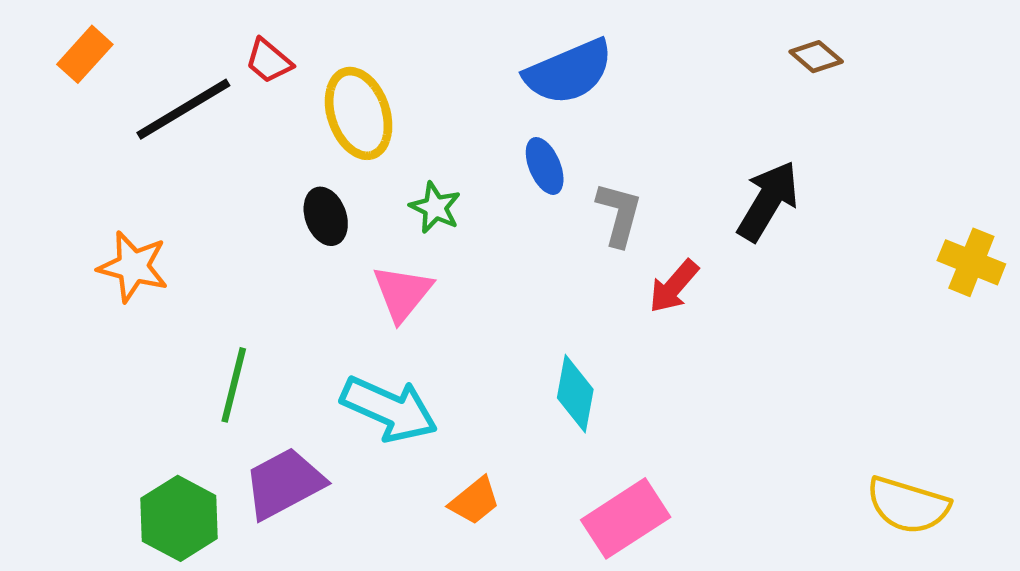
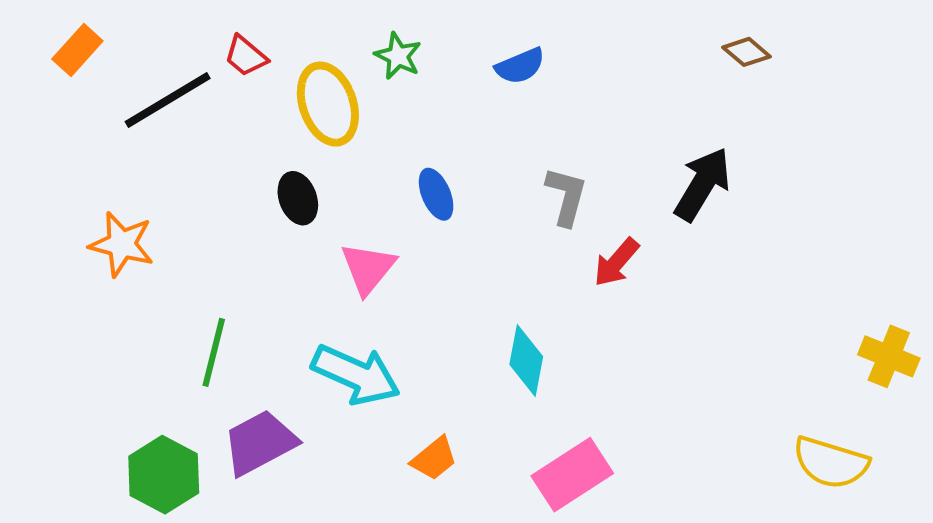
blue semicircle: (569, 72) -> (520, 66), size x0.6
blue ellipse: (545, 166) -> (436, 194), moved
green star: (435, 208) -> (398, 56), moved
yellow cross: (971, 262) -> (889, 356), moved

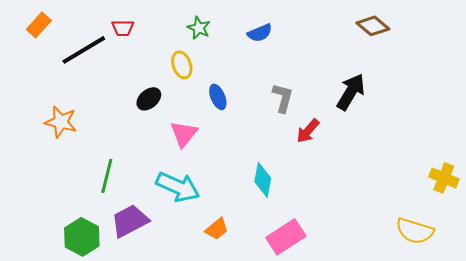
brown diamond: (747, 52) -> (373, 26), size x1.4
red trapezoid: (246, 56) -> (123, 28), turned -40
yellow ellipse: (328, 104) -> (182, 65), moved, size x0.7
black ellipse: (298, 198) -> (149, 99), turned 70

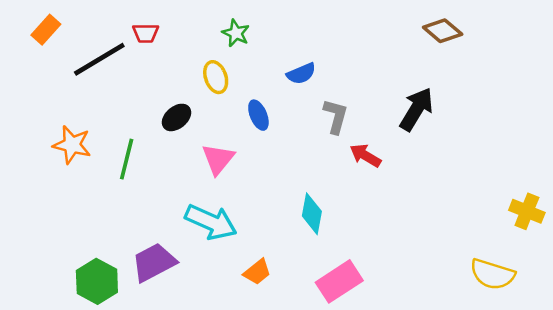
blue semicircle: (260, 33) -> (301, 74), moved
red arrow: (308, 131) -> (365, 155), turned 80
green line: (107, 176) -> (127, 159), moved

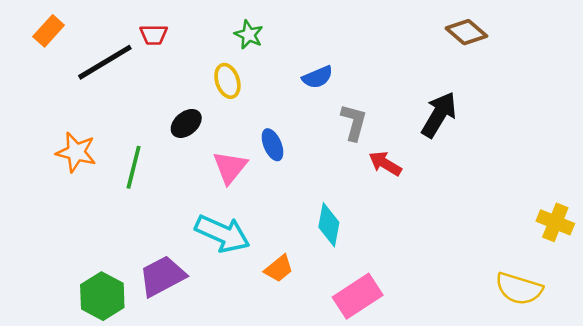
blue ellipse: (258, 115) -> (272, 145), moved
orange trapezoid: (257, 272) -> (279, 269), moved

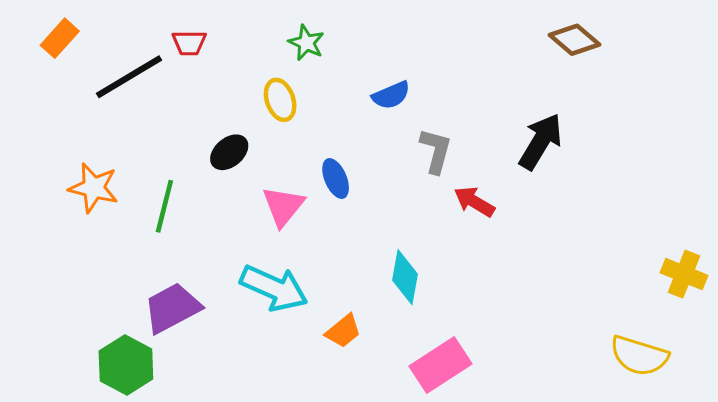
purple trapezoid: (162, 276) -> (172, 308), moved

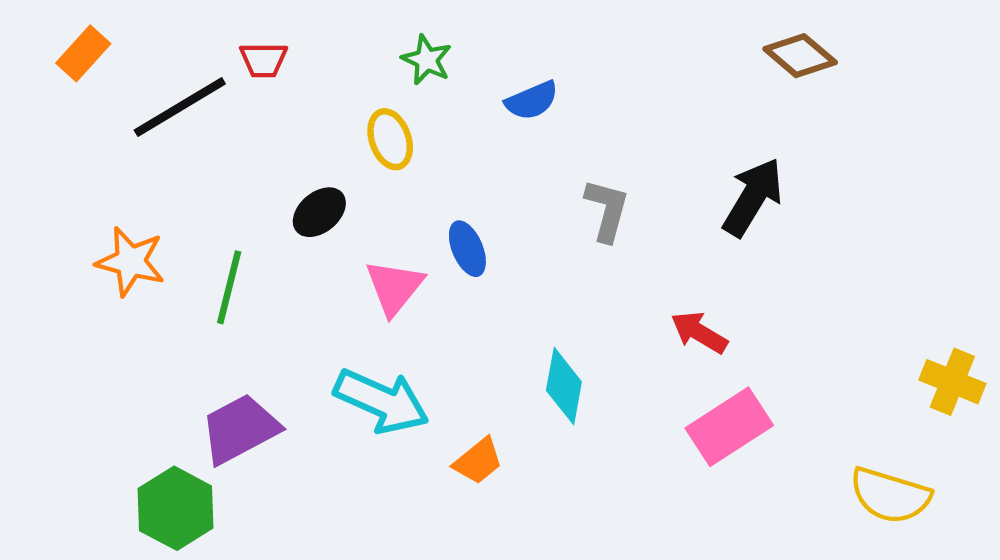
blue semicircle: (391, 95) -> (532, 101), moved
red arrow: (474, 202) -> (699, 332), moved
pink rectangle: (440, 365) -> (729, 427), moved

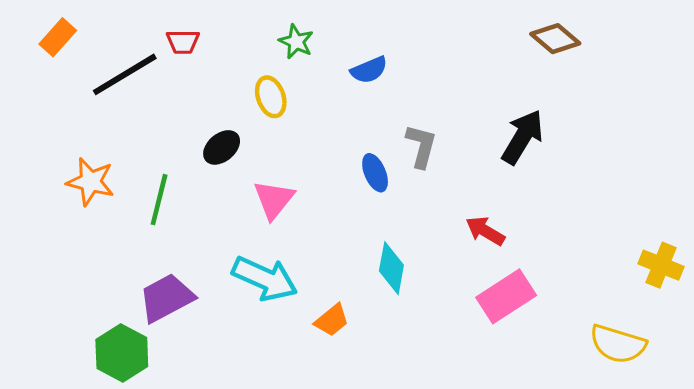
blue ellipse: (467, 249) -> (375, 173), moved

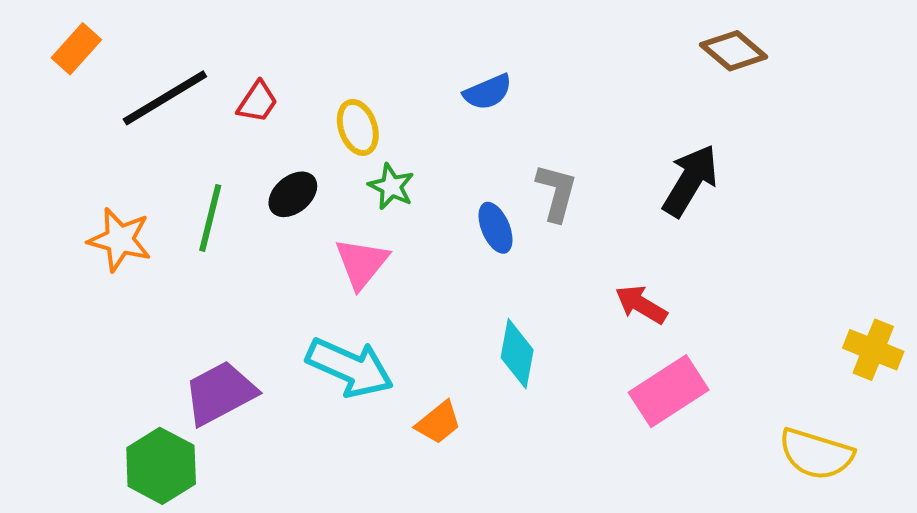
red trapezoid: (183, 42) -> (257, 102), moved, turned -56
green star: (296, 42) -> (391, 186), moved
green line: (159, 200) -> (210, 218), moved

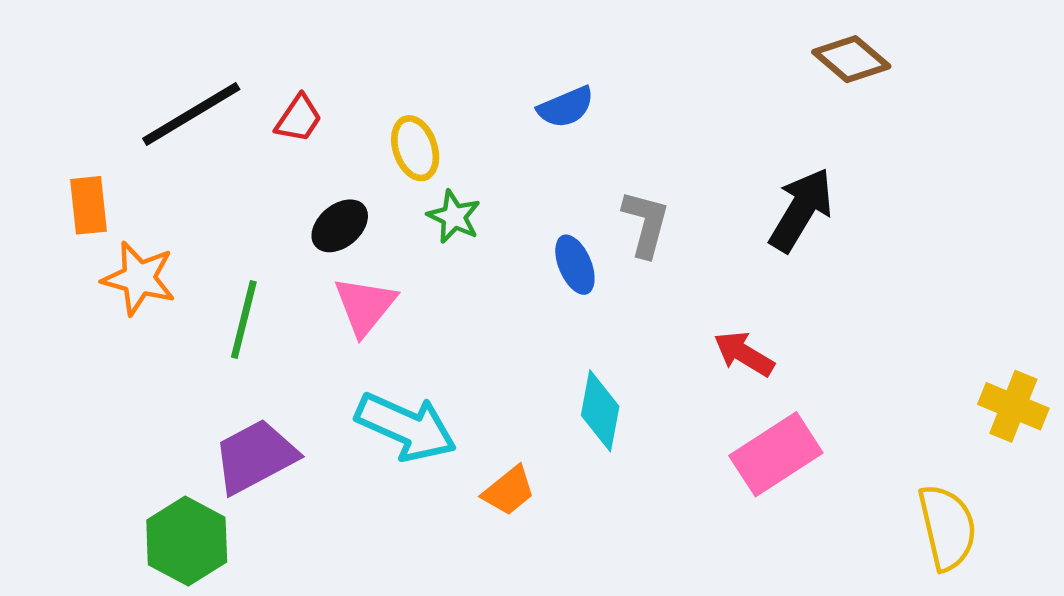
orange rectangle: (76, 49) -> (89, 205), moved, turned -48
green line: (210, 218) -> (244, 319), moved
pink triangle: (362, 263) -> (365, 306), moved
yellow semicircle: (816, 454) -> (947, 527), turned -120

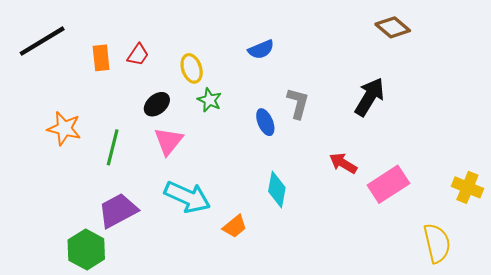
black line: (191, 114) -> (42, 41), moved
orange rectangle: (89, 205) -> (101, 58), moved
pink rectangle: (776, 454) -> (388, 184), moved

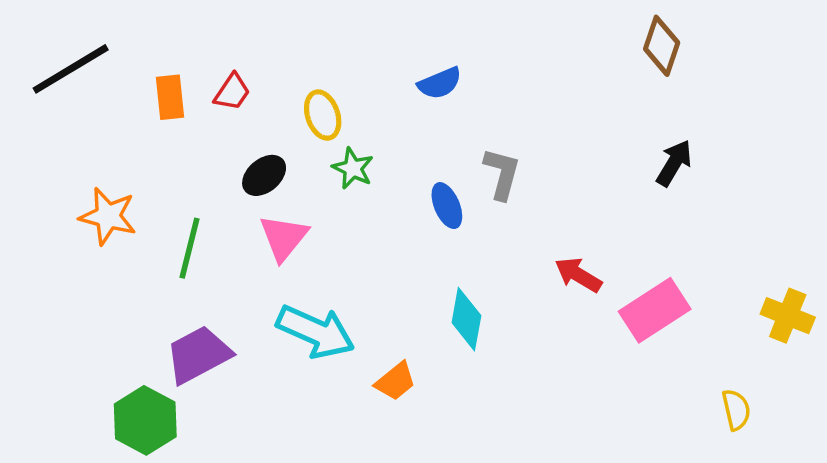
brown diamond: (393, 27) -> (662, 46), turned 68
black arrow: (370, 97) -> (674, 163), moved, size x0.7
yellow semicircle: (437, 243) -> (736, 410), size x0.6

